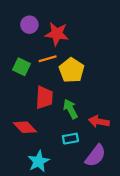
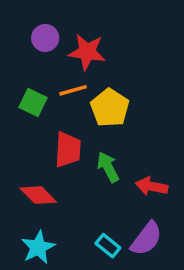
cyan rectangle: (70, 139) -> (108, 246), moved, turned 49
cyan star: (39, 161) -> (38, 247), moved

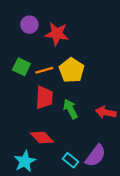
orange line: (73, 90) -> (44, 70), moved
red arrow: (152, 186) -> (106, 112), moved
red diamond: (38, 195) -> (42, 137), moved

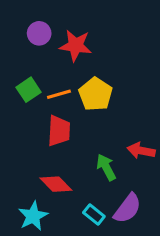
green square: (21, 67) -> (28, 90), turned 30
green arrow: (70, 109) -> (106, 167), moved

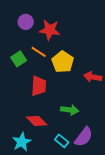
orange line: (59, 94) -> (39, 52), moved, turned 49
red arrow: (141, 151) -> (93, 77), moved
green arrow: (106, 167) -> (70, 110), turned 126

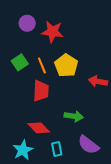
orange line: (39, 52) -> (42, 66), moved, turned 35
purple semicircle: (84, 137) -> (88, 145), turned 90
cyan rectangle: (62, 141) -> (57, 149), moved, turned 40

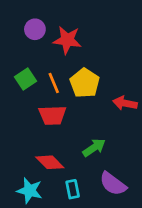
red trapezoid: (41, 91) -> (52, 115), turned 85
green arrow: (74, 116) -> (94, 148), turned -42
cyan star: (23, 150) -> (30, 191), turned -30

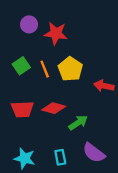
red trapezoid: (52, 115) -> (22, 109), moved
red diamond: (50, 162) -> (54, 108), moved, turned -30

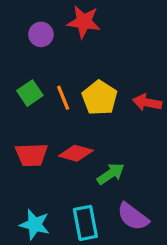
red star: (56, 33) -> (84, 22), moved
red arrow: (104, 86) -> (147, 103), moved
cyan rectangle: (60, 157) -> (85, 223), size x1.5

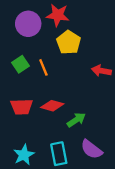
purple circle: (41, 34) -> (28, 24), size x1.5
yellow pentagon: (100, 98) -> (69, 42), moved
cyan star: (35, 225) -> (24, 155), turned 30

